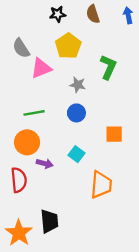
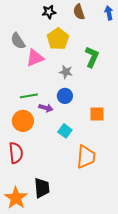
purple arrow: (45, 164) -> (46, 108), moved

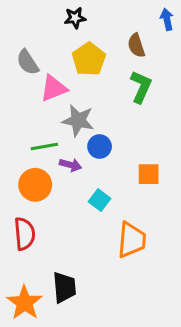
brown semicircle: (79, 12) -> (136, 45), moved
gray star: (66, 72) -> (78, 120), moved, size x1.5

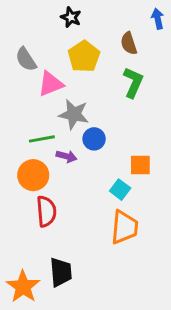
black star: (75, 18) -> (71, 17), turned 30
cyan square: (100, 200) -> (120, 190), moved
red semicircle: (25, 234) -> (46, 211), moved

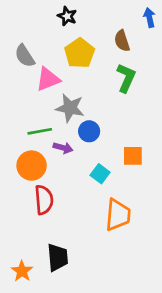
cyan square: (120, 190) -> (100, 174), moved
orange star: (23, 287) -> (22, 271), size x0.7

